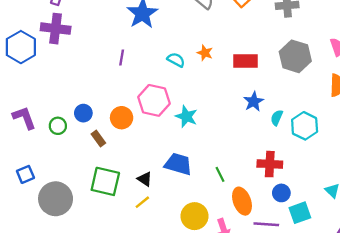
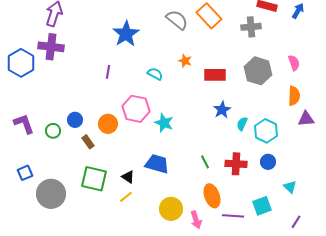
orange star: (205, 53) -> (185, 61), moved
green line: (220, 174) -> (205, 162), moved
blue circle: (281, 193) -> (268, 162), moved

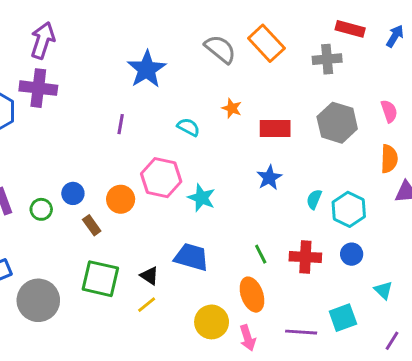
blue star: (222, 110) -> (269, 178), moved
orange ellipse: (212, 196) -> (252, 295), moved

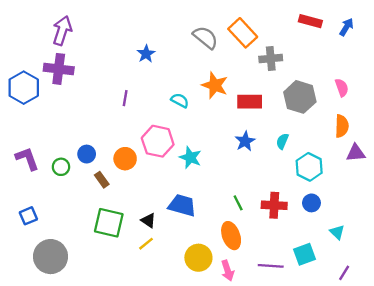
gray cross: (327, 59) -> (271, 58), moved
blue star: (147, 69) -> (146, 54), size x0.6
orange star: (232, 108) -> (215, 85), size x1.6
cyan semicircle: (314, 199) -> (282, 141), moved
gray circle: (38, 300) -> (51, 257), moved

